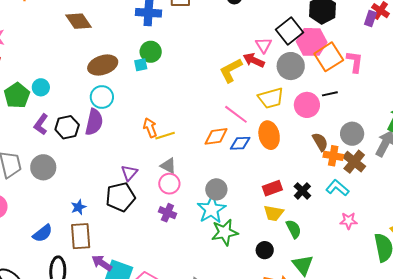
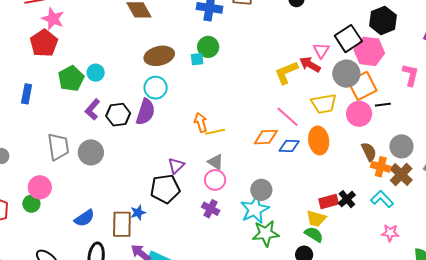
orange square: (329, 57) -> (362, 86), moved
red rectangle: (272, 188) -> (329, 202), moved
blue star: (78, 207) -> (138, 213), moved
green semicircle: (294, 229) -> (314, 234), moved, turned -36

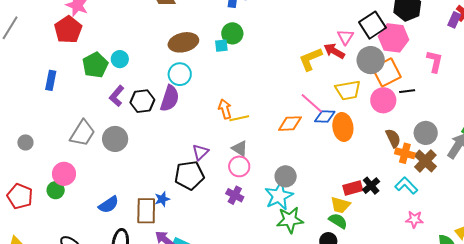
blue diamond: (289, 146) -> (325, 116), moved
gray trapezoid: (58, 147) -> (82, 133), turned 40

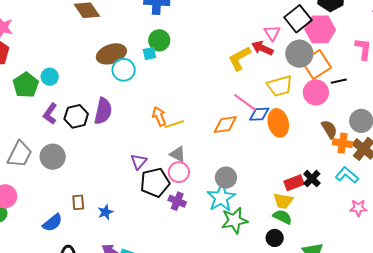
cyan circle: (180, 74) -> (124, 70), moved
black pentagon: (189, 175) -> (155, 182), moved
brown rectangle: (146, 211) -> (78, 202), moved, size x0.6

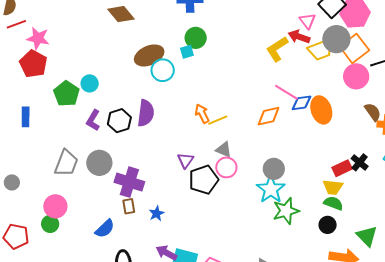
yellow trapezoid: (280, 86) -> (320, 50), moved
purple cross: (177, 201) -> (129, 182), moved, size x1.6

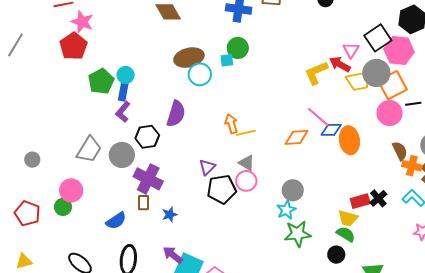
blue rectangle: (26, 117) -> (123, 91), moved
black hexagon: (119, 121) -> (147, 137), moved
cyan star: (271, 189) -> (286, 210), size x0.7

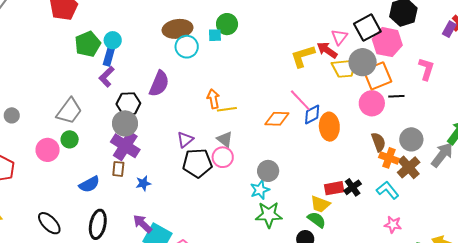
blue diamond: (331, 130) -> (312, 115), turned -35
gray circle: (122, 155) -> (125, 123), moved
green circle: (63, 207) -> (70, 139), moved

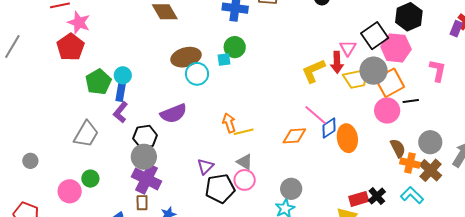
red arrow: (327, 50) -> (337, 62), turned -120
purple semicircle: (159, 84) -> (174, 113), turned 52
gray trapezoid: (69, 111) -> (86, 134), moved

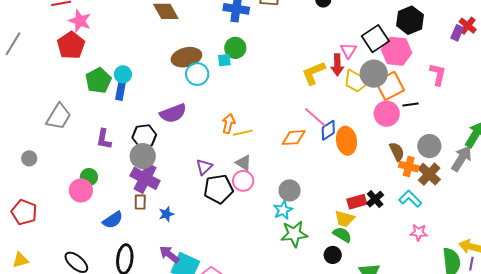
yellow trapezoid: (356, 79) -> (356, 81), turned 40
purple L-shape: (121, 112) -> (104, 139), moved, turned -30
orange arrow: (229, 123) -> (228, 124), turned 30
gray trapezoid: (86, 134) -> (59, 117), moved
pink circle: (70, 191) -> (81, 190), moved

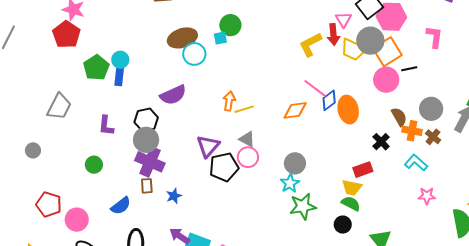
purple triangle: (204, 167) -> (208, 146), size x1.4
brown cross: (429, 174) -> (433, 137), size x0.7
pink circle: (81, 190) -> (77, 220), moved
black cross: (375, 199) -> (381, 142), moved
red pentagon: (24, 212) -> (49, 204), moved

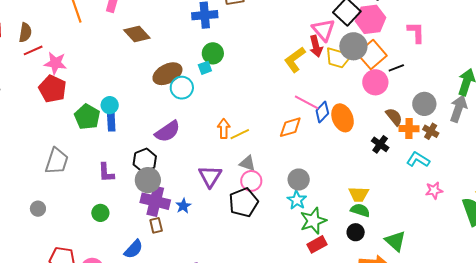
pink triangle: (343, 20) -> (323, 30), size x1.4
black pentagon: (224, 167) -> (244, 202), moved
red rectangle: (363, 170) -> (317, 244), moved
blue star: (174, 196) -> (183, 206), moved

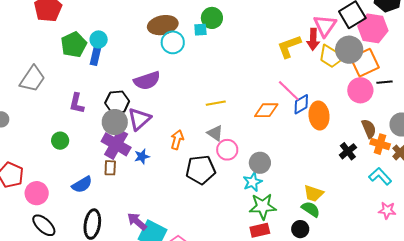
orange arrow: (224, 129) -> (177, 140), moved
purple triangle: (210, 176) -> (139, 119), moved
pink circle: (251, 181) -> (227, 150), moved

